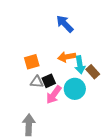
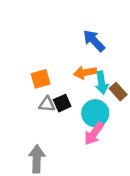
blue arrow: (65, 24) -> (94, 41), moved
pink arrow: (54, 95) -> (94, 134), moved

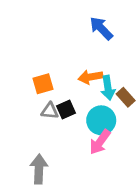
blue arrow: (94, 41) -> (101, 28), moved

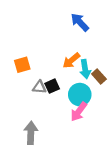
orange arrow: (90, 77) -> (71, 61), turned -30
orange square: (43, 84) -> (22, 65), moved

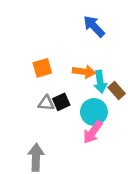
orange arrow: (71, 61) -> (84, 72), turned -132
orange square: (22, 65) -> (42, 68), moved

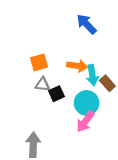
gray triangle: (46, 103) -> (43, 84), moved

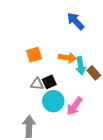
gray triangle: (43, 84) -> (37, 84), moved
cyan circle: (87, 103) -> (53, 101), moved

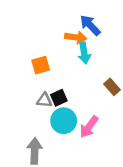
orange arrow: (67, 58) -> (76, 37), moved
cyan arrow: (81, 66) -> (84, 53), moved

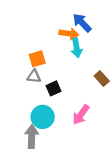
gray triangle: (44, 100) -> (34, 76), moved
cyan circle: (64, 121) -> (43, 117), moved

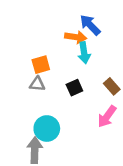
black square: (54, 88) -> (74, 88), moved
pink arrow: (81, 115) -> (107, 116), moved

